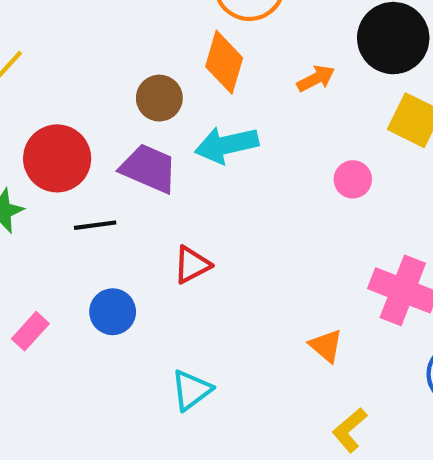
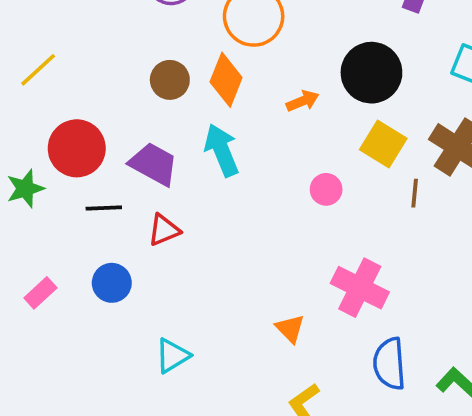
brown circle: (159, 98) -> (170, 80), moved
cyan arrow: (227, 145) -> (222, 150), turned 75
red triangle: (192, 265) -> (164, 230), moved

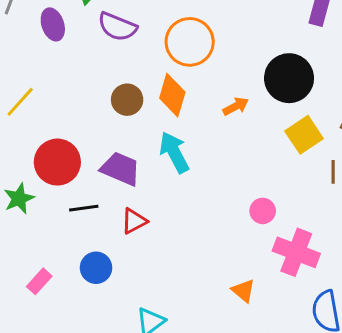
yellow square: (383, 144) -> (304, 135), turned 30
pink circle: (326, 189) -> (263, 211), moved

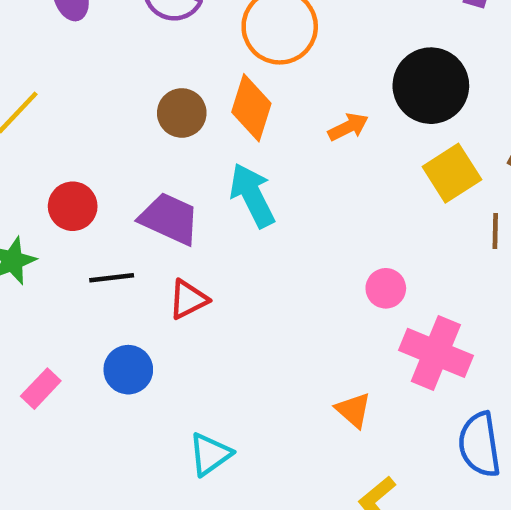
red circle: (57, 162) -> (73, 206), size x0.7

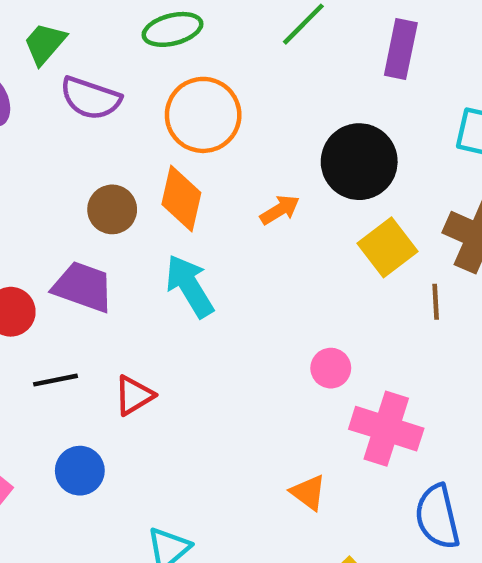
purple trapezoid: (169, 219) -> (83, 287), moved

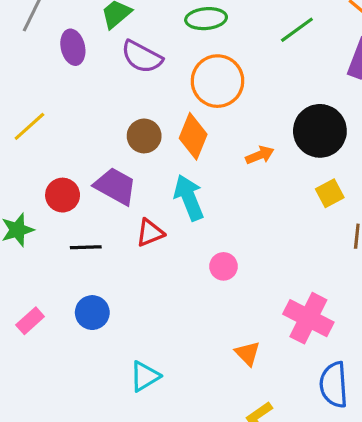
yellow square: (388, 247) -> (330, 193), size x0.7
pink circle: (331, 368) -> (223, 266), moved
red triangle: (134, 395) -> (150, 233), moved

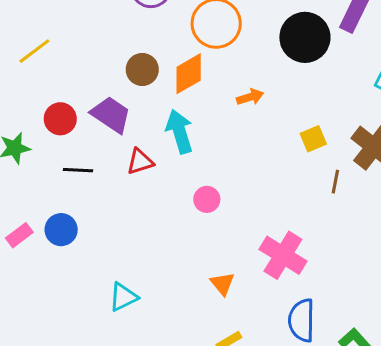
black circle: (320, 131) -> (305, 37), moved
orange diamond: (193, 136) -> (189, 74), turned 33
blue circle: (92, 313) -> (61, 230), moved

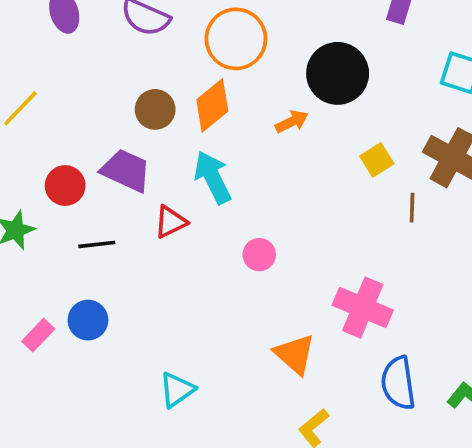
black circle: (305, 37) -> (338, 73), moved
orange triangle: (222, 284) -> (295, 354), size x1.4

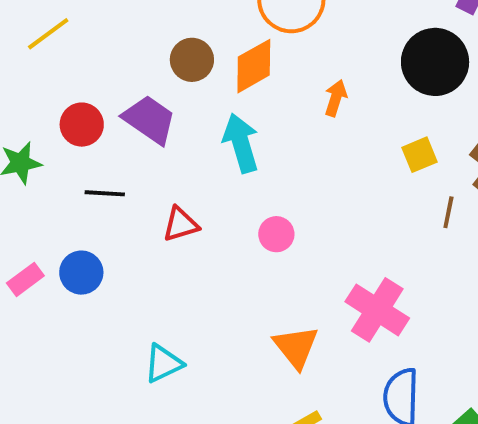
black circle: (338, 73) -> (435, 62), moved
orange arrow: (292, 122) -> (336, 98), turned -56
red triangle: (170, 222) -> (181, 224), moved

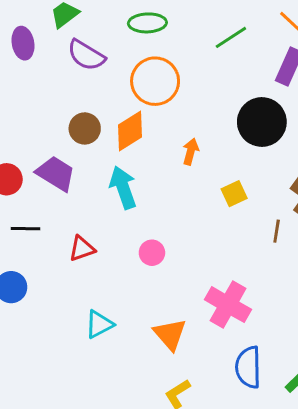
yellow square: (419, 155) -> (234, 194), moved
cyan triangle: (163, 363) -> (99, 324), moved

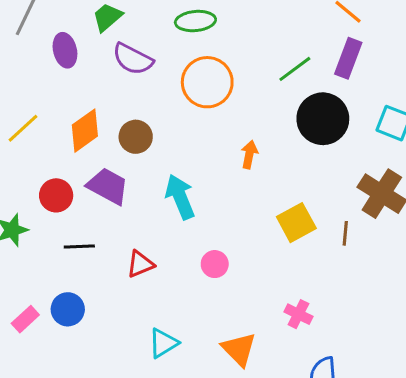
green line: (231, 37) -> (295, 69), moved
orange diamond: (130, 131) -> (85, 131), moved
yellow square: (234, 194) -> (296, 223), moved, size x1.4
pink cross: (228, 305) -> (298, 314), size x0.6

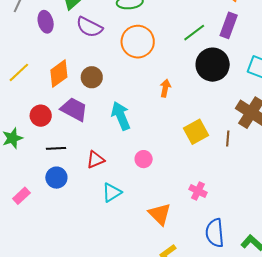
blue circle: (68, 309) -> (56, 178), moved
cyan triangle: (163, 343) -> (112, 192), moved

